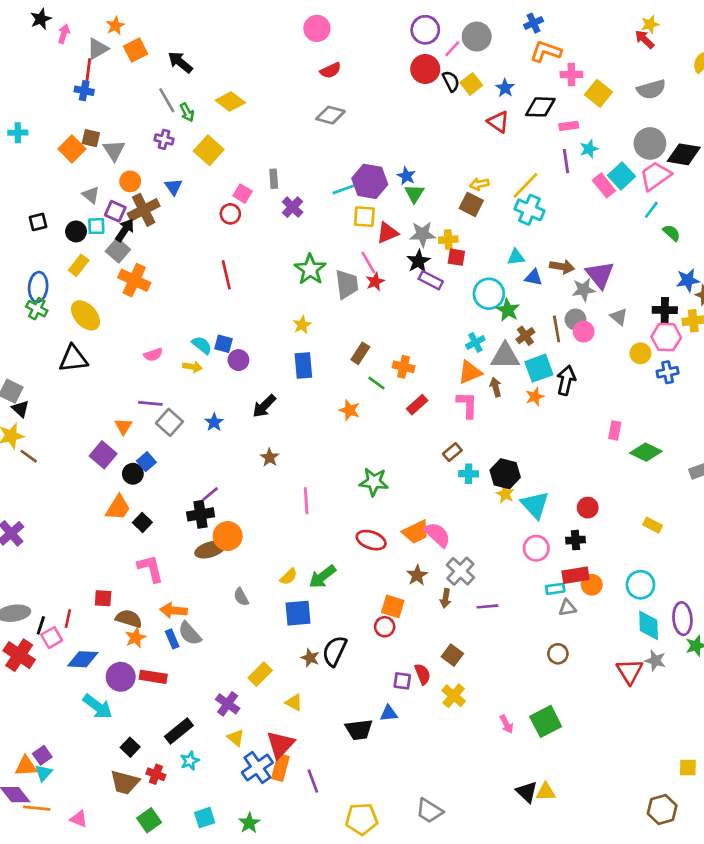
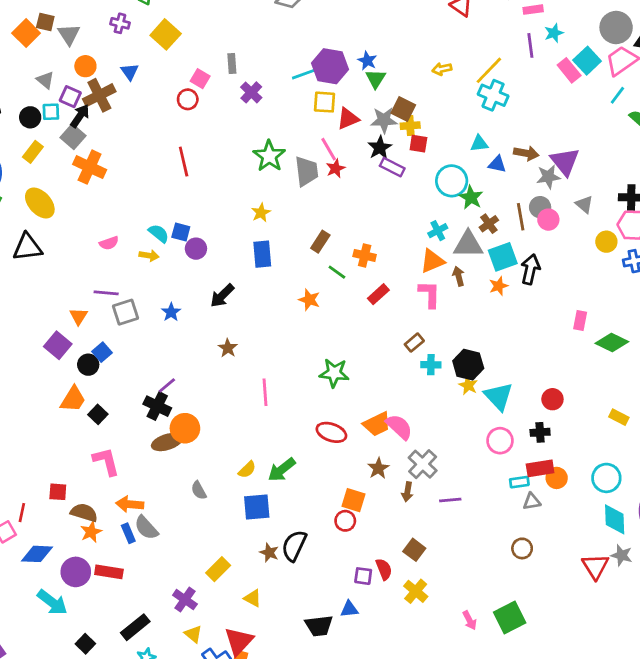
brown square: (471, 204) -> (403, 109), moved
gray square: (169, 422) -> (126, 312), turned 30
black cross: (201, 514) -> (157, 406), turned 35

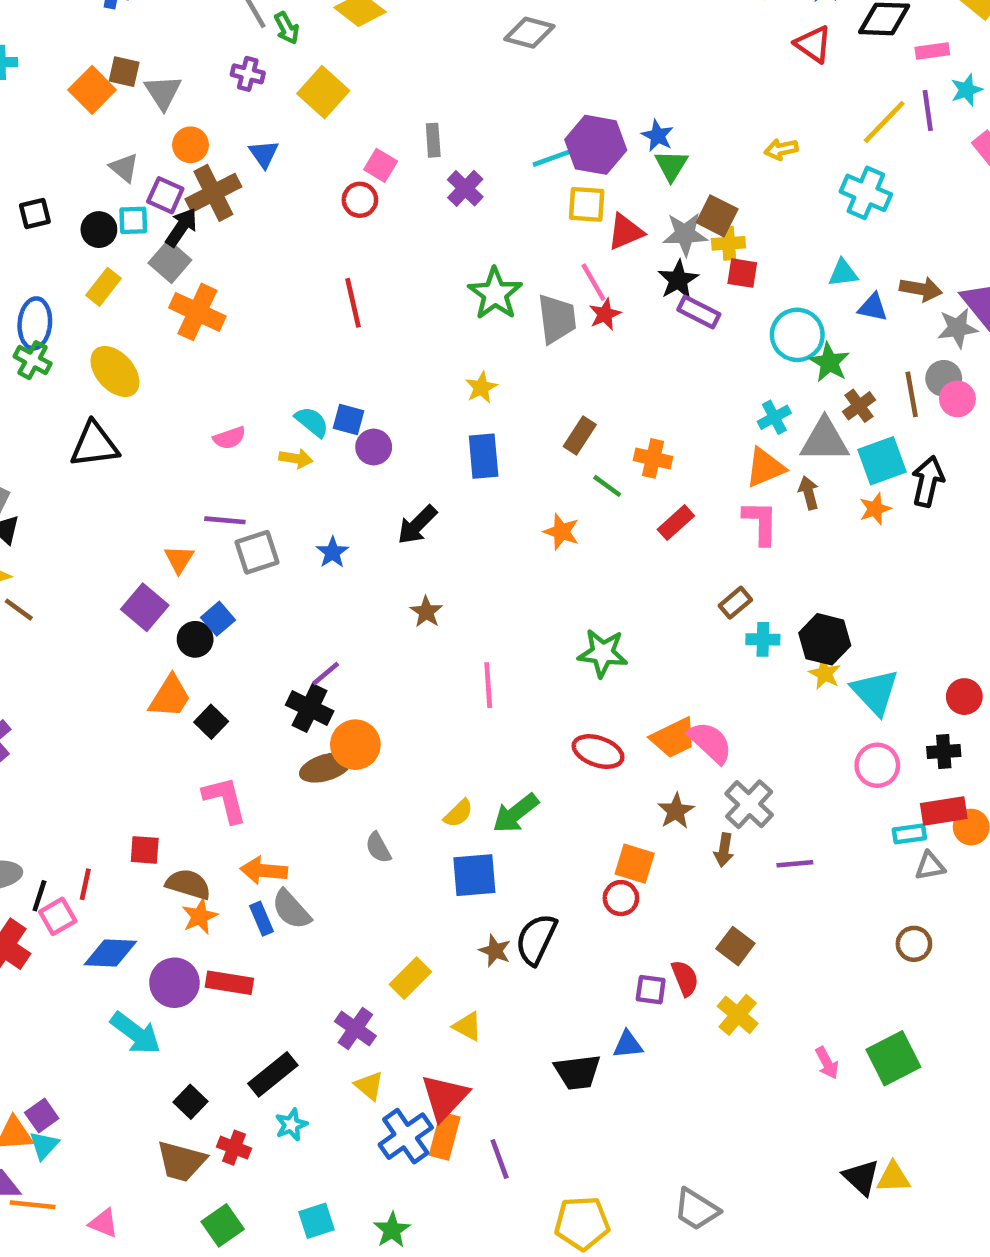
yellow line: (489, 70) -> (884, 122), moved

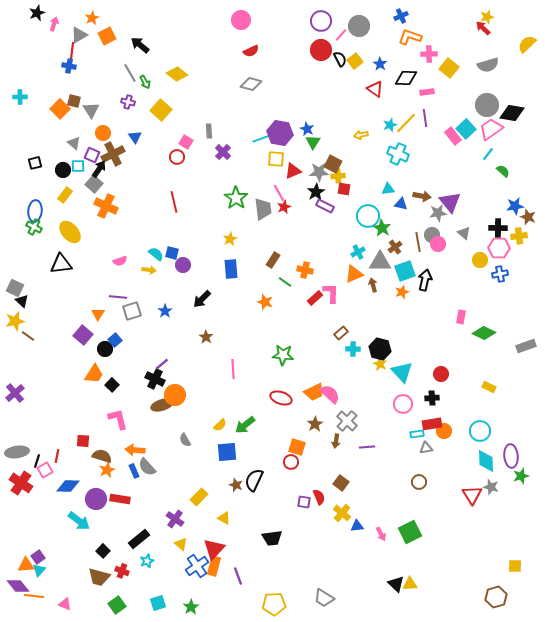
cyan star: (967, 90) -> (390, 125), moved
pink L-shape: (761, 523) -> (331, 293), moved
blue triangle: (628, 1045) -> (357, 526), moved

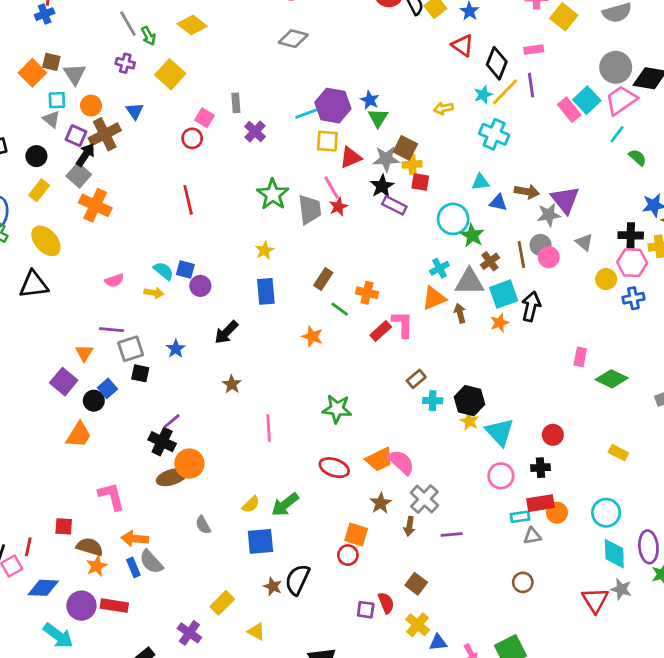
blue cross: (69, 66) -> (45, 14), turned -32
black diamond: (406, 78) -> (497, 63), moved, turned -70
cyan square: (78, 166) -> (57, 100), moved
black square: (112, 385) -> (140, 373), moved, turned -32

